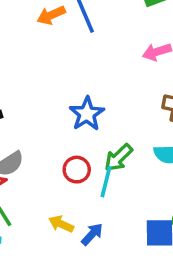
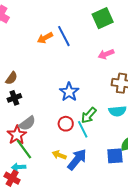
cyan line: (106, 182) -> (83, 129), turned -36
blue arrow: (92, 234) -> (77, 159), size x1.6

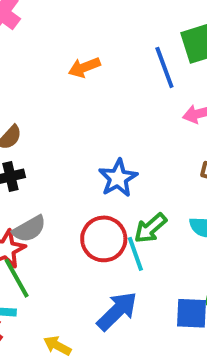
blue line: (64, 36) -> (164, 67), moved
red circle: (66, 124) -> (104, 239), size x1.5
yellow arrow: (59, 155) -> (57, 346), moved

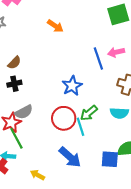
orange arrow: (84, 67) -> (55, 26), turned -126
blue line: (164, 67) -> (98, 59), moved
blue arrow: (117, 311) -> (70, 157), turned 85

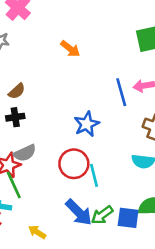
green arrow: (89, 113) -> (102, 215), moved

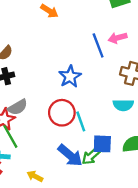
blue square: (128, 218) -> (102, 144), moved

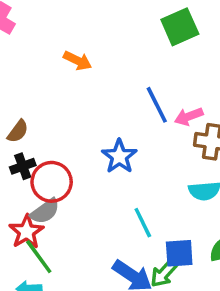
pink arrow: (118, 38) -> (189, 116), moved
red circle: (62, 113) -> (52, 182), moved

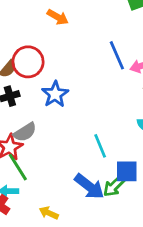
blue star: (119, 156) -> (55, 94), moved
red circle: (52, 182) -> (28, 62), moved

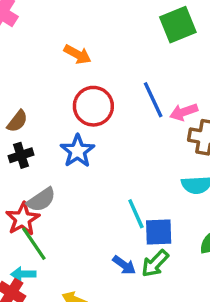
red circle: (28, 62) -> (93, 106), moved
blue square: (127, 171) -> (159, 232), moved
blue arrow: (89, 187) -> (124, 265), size x0.6

